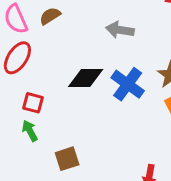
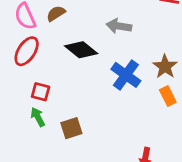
black diamond: (86, 78) -> (81, 50), moved, turned 40
brown square: (67, 159) -> (71, 128), moved

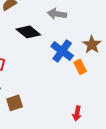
orange rectangle: (168, 96) -> (80, 67), moved
brown square: (71, 128) -> (15, 103), moved

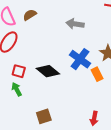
black diamond: (28, 32) -> (48, 71), moved
brown square: (15, 103) -> (44, 116), moved

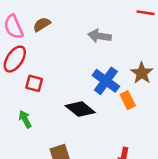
red square: (19, 71) -> (34, 83), moved
black diamond: (48, 71) -> (80, 109), moved

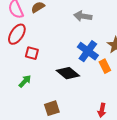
green arrow: (25, 119) -> (25, 81), turned 72

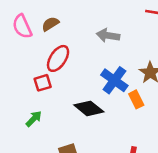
red ellipse: (17, 34) -> (58, 58), moved
red square: (32, 53) -> (43, 83), turned -32

